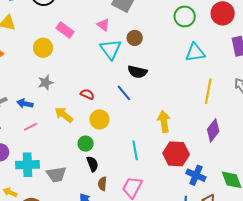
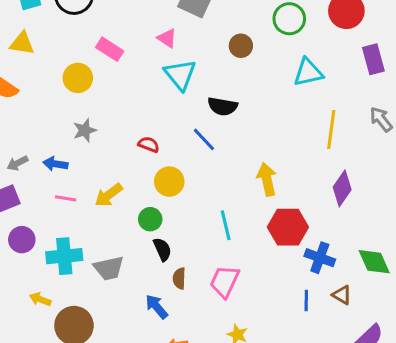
brown circle: (135, 38) -> (241, 46), moved
yellow arrow: (64, 115) -> (109, 195), moved, turned -72
pink line: (30, 127) -> (66, 198), turned 40

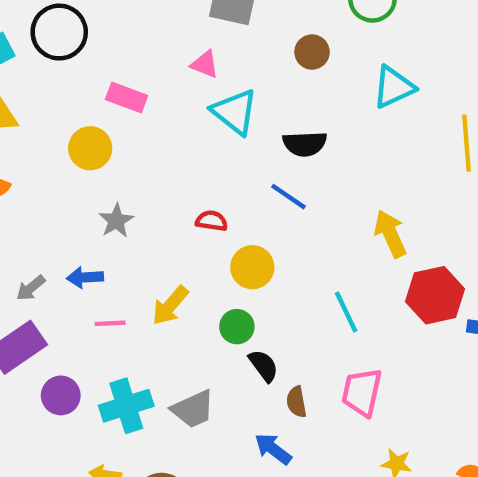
cyan triangle: (308, 72) -> (394, 87), moved

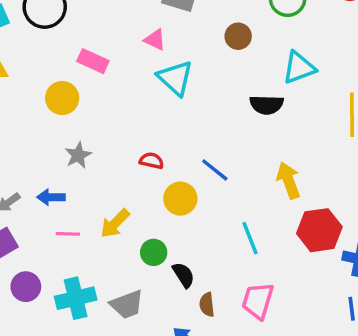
black semicircle: (305, 144) -> (267, 105), moved
blue line: (289, 197) -> (215, 170), moved
green circle: (237, 327) -> (154, 252), moved

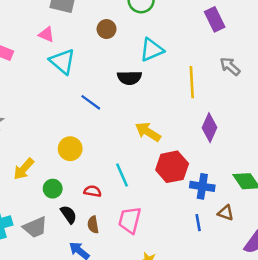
red semicircle: (152, 161) -> (93, 191), moved
blue line: (215, 170) -> (91, 102), moved
yellow arrow: (288, 180) -> (148, 132), turned -35
black semicircle: (184, 275) -> (69, 214), moved

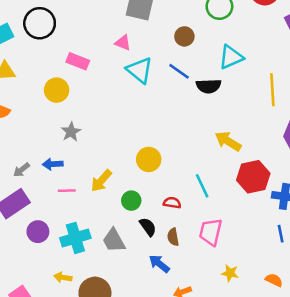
blue line: (91, 102) -> (179, 71), moved
gray trapezoid: (35, 227) -> (114, 240), turned 85

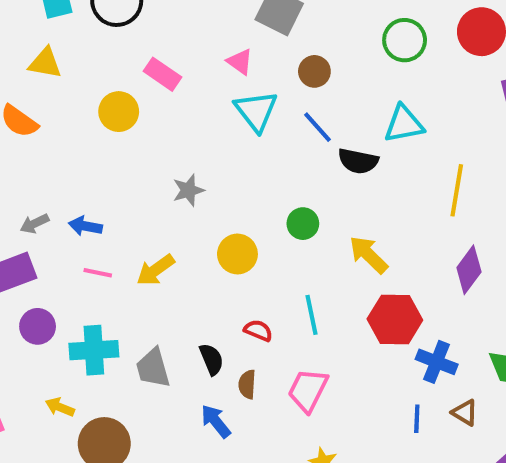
brown circle: (184, 36) -> (314, 71), moved
gray star: (71, 132) -> (188, 190), moved
green circle: (131, 201) -> (303, 224), moved

